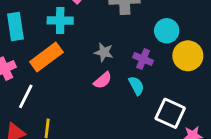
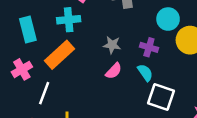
white square: (170, 113) -> (161, 97), moved

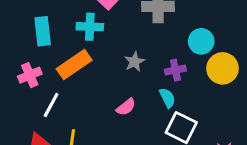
gray star: (112, 45) -> (134, 62), turned 30
purple cross: (149, 47) -> (175, 70), turned -36
pink semicircle: (114, 71) -> (126, 107), moved

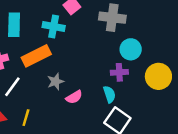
cyan circle: (201, 41) -> (131, 49), moved
gray star: (134, 62) -> (56, 82), moved

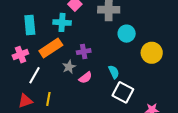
purple cross: (119, 72) -> (84, 52), moved

